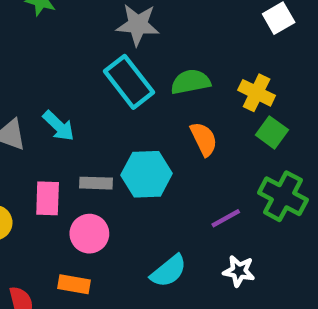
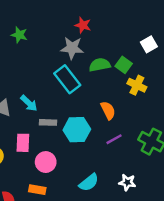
green semicircle: (191, 82) -> (100, 65), moved
green square: (272, 132) -> (124, 65), moved
gray rectangle: (96, 183) -> (48, 122), moved
purple line: (226, 218) -> (114, 139), moved

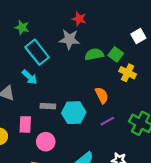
cyan rectangle: (67, 79) -> (37, 52), moved
cyan arrow: (29, 103) -> (30, 77), moved

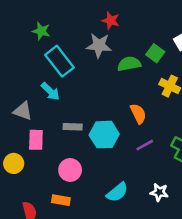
green square: (116, 54) -> (155, 53), moved
pink rectangle: (25, 124) -> (36, 140), moved

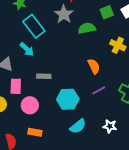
gray star: (99, 45) -> (64, 14), turned 30
green square: (155, 53) -> (107, 12), moved, turned 32
cyan hexagon: (104, 135) -> (68, 99), moved
pink circle: (70, 170) -> (30, 105), moved

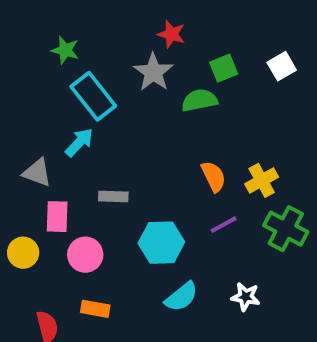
green square: (107, 12) -> (224, 68), moved
yellow cross: (118, 45) -> (262, 180), moved, turned 35
cyan arrow: (27, 49) -> (79, 142), turned -91

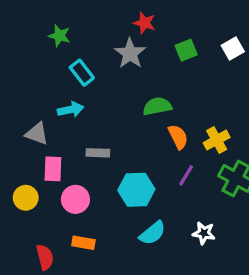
cyan rectangle: (93, 96) -> (82, 73), size x0.7
green semicircle: (199, 100) -> (157, 106), moved
cyan arrow: (79, 142) -> (71, 110), turned 35
purple line: (224, 225) -> (186, 175), turned -30

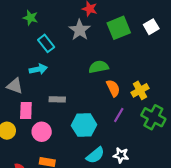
green square: (186, 50) -> (119, 28), size x1.5
white star: (204, 233) -> (121, 155), moved

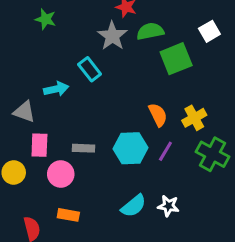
green square: (119, 28) -> (176, 59), moved
cyan rectangle: (46, 43) -> (90, 69), moved
green semicircle: (99, 67) -> (150, 31), moved
gray rectangle: (57, 99) -> (83, 148), moved
cyan hexagon: (84, 125) -> (131, 148), moved

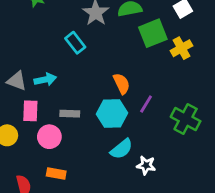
cyan arrow: (56, 89) -> (45, 80), moved
orange semicircle: (158, 115) -> (122, 84), moved
yellow cross: (194, 118) -> (181, 48), moved
purple line: (165, 151) -> (146, 104), moved
cyan semicircle: (134, 206) -> (122, 149), moved

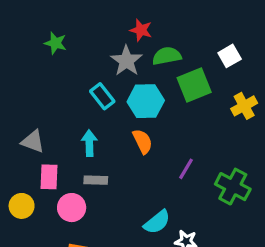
yellow cross: (181, 48) -> (244, 106), moved
cyan arrow: (45, 80) -> (89, 143), moved, turned -80
orange semicircle: (122, 84) -> (143, 141), moved
cyan hexagon: (112, 114) -> (146, 101), moved

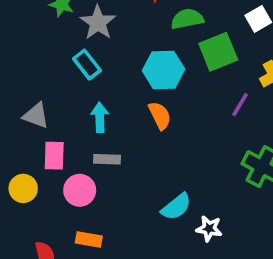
gray star: (126, 61) -> (98, 23), moved
cyan rectangle: (102, 96) -> (87, 65), moved
purple line: (186, 169) -> (240, 105), moved

